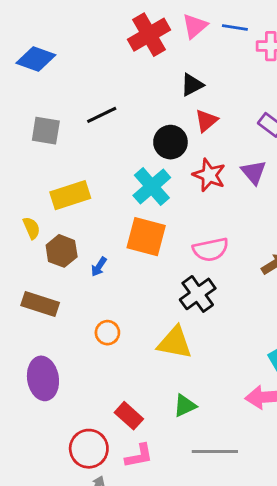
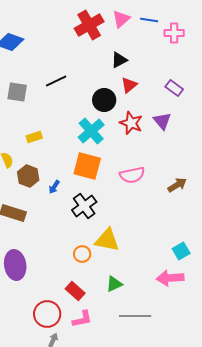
yellow rectangle: (70, 195) -> (34, 137), size x0.6
black cross: (198, 294) -> (84, 206), moved
orange circle: (107, 333) -> (82, 254), moved

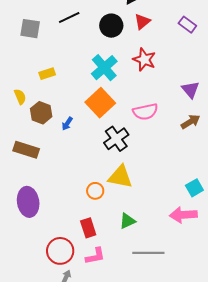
black circle: (104, 100) -> (111, 26), moved
purple triangle: (162, 121) -> (190, 90), moved
orange square: (87, 166) -> (100, 103), turned 32
black cross: (84, 206) -> (116, 139), moved
red rectangle: (75, 291) -> (88, 228), turned 30

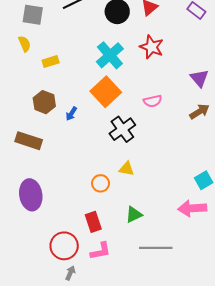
yellow semicircle: (20, 97) -> (25, 44), moved
pink semicircle: (145, 112) -> (153, 101), size x0.7
yellow triangle: (120, 177) -> (127, 169), size x0.6

